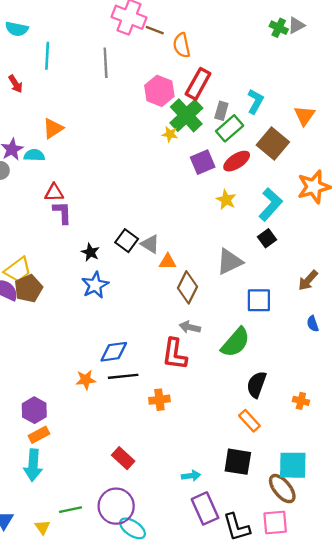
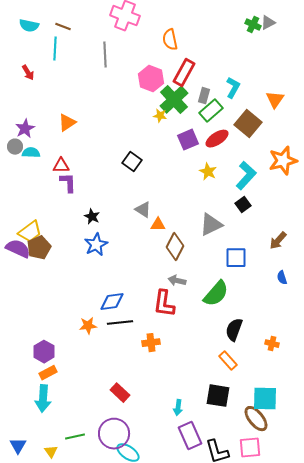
brown line: (155, 30) -> (63, 27), moved
orange triangle: (53, 128) -> (67, 123), moved
cyan semicircle: (34, 155) -> (31, 153), moved
black square: (127, 241) -> (132, 162), moved
cyan arrow: (191, 476) -> (178, 408), turned 105

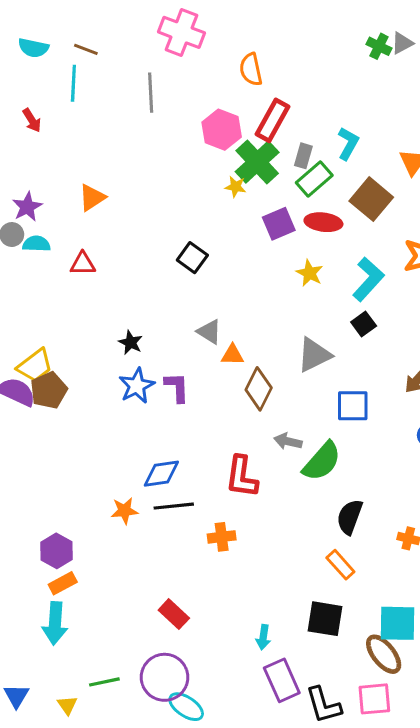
red ellipse: (217, 139) -> (323, 222), turned 40
purple L-shape: (68, 183) -> (177, 387), moved
gray arrow: (177, 281) -> (288, 441), moved

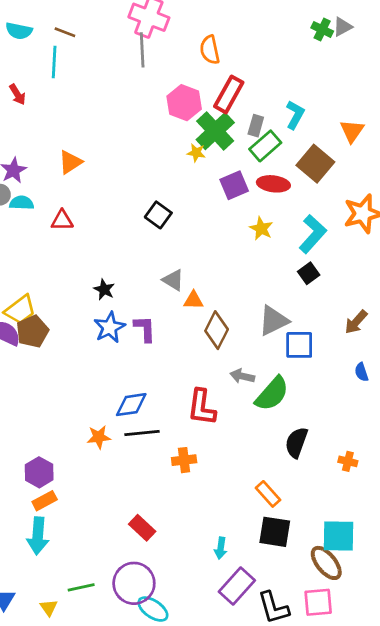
gray line: (151, 93) -> (142, 50), moved
gray triangle: (314, 355) -> (273, 321), moved
orange rectangle: (340, 565) -> (268, 494), moved
purple rectangle: (282, 680) -> (237, 586), turned 66

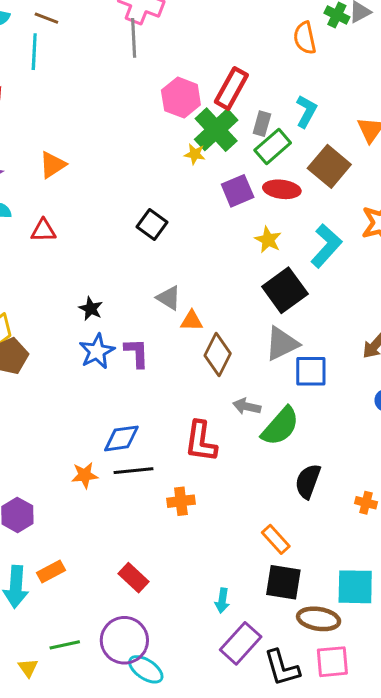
orange semicircle: (210, 50) -> (305, 38), moved
black square: (309, 273) -> (285, 290), moved, size x1.8
orange rectangle: (45, 501) -> (51, 572), moved
brown ellipse: (326, 563) -> (319, 619), moved, turned -42

